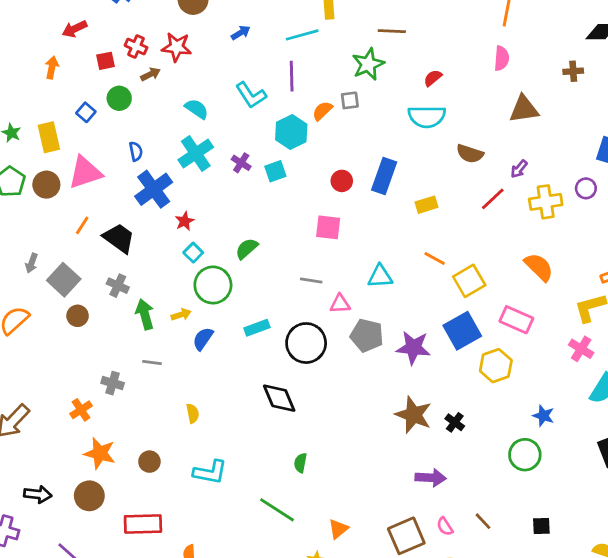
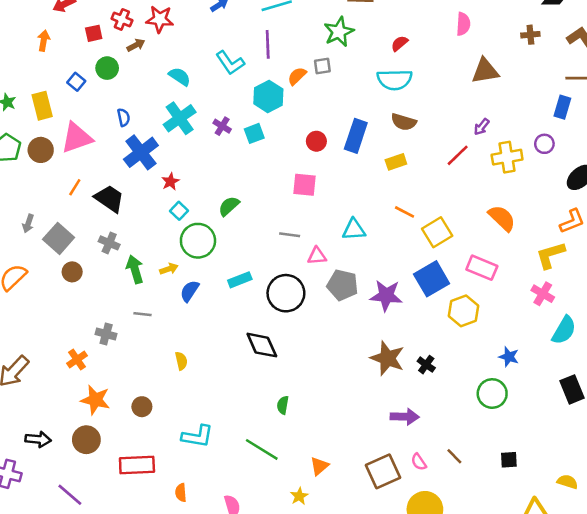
brown semicircle: (470, 154) -> (404, 122), moved
cyan L-shape: (210, 472) -> (197, 436), moved

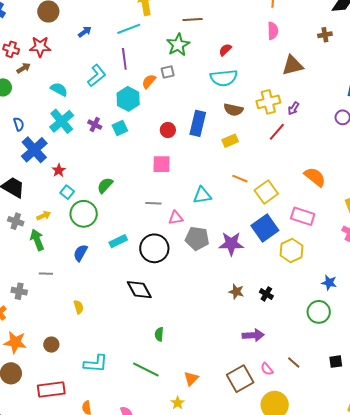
cyan L-shape: (230, 63) -> (97, 76), turned -90
yellow cross: (507, 157) -> (268, 102), moved
yellow arrow: (169, 269) -> (44, 216), moved
brown star: (387, 358) -> (236, 292), size x0.6

